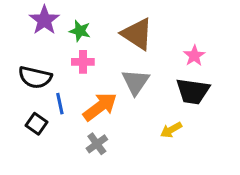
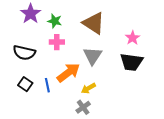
blue line: (60, 104) -> (47, 85), moved
yellow arrow: (171, 130) -> (88, 88), moved
gray cross: (97, 144) -> (83, 107), moved

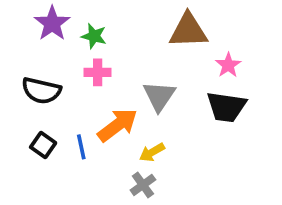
brown triangle: (94, 23) -> (188, 31), moved, turned -35

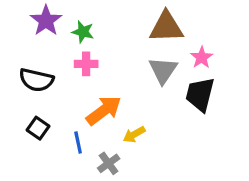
gray triangle: (159, 96) -> (163, 70), moved
black trapezoid: (226, 107) -> (200, 94), turned 96
blue line: (81, 147) -> (78, 143), moved
gray cross: (143, 185) -> (109, 163), moved

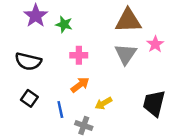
pink cross: (86, 64) -> (79, 55), moved
black trapezoid: (200, 94) -> (154, 103), moved
orange arrow: (104, 110) -> (80, 85), size x0.7
gray cross: (109, 163) -> (84, 126), turned -35

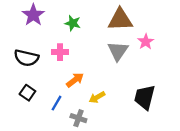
green star: (64, 24) -> (73, 23), moved
pink cross: (79, 55) -> (60, 52), moved
blue line: (60, 109) -> (56, 103), turned 42

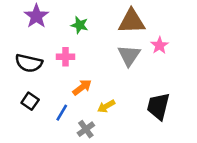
gray cross: (78, 118) -> (86, 129), turned 35

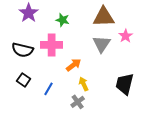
pink cross: (66, 57) -> (52, 45), size x1.5
orange arrow: (82, 87) -> (74, 65), moved
yellow arrow: (106, 106) -> (84, 84), turned 96
gray cross: (86, 129) -> (78, 102), moved

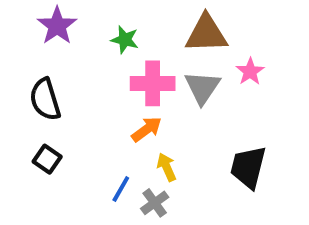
pink cross: (52, 45) -> (153, 83), moved
black semicircle: (23, 50) -> (45, 99), turned 60
blue line: (49, 89) -> (121, 189), moved

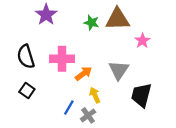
purple star: (57, 26) -> (46, 15), moved
green star: (125, 40) -> (91, 23), moved
pink cross: (153, 83) -> (62, 59), moved
gray triangle: (202, 87) -> (119, 70), moved

